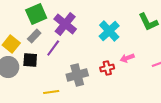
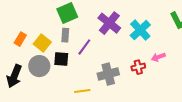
purple cross: (65, 24) -> (109, 23), moved
gray rectangle: (34, 36) -> (65, 35), turned -40

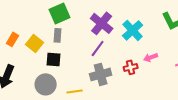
purple line: (84, 47) -> (98, 48), moved
gray circle: (39, 66) -> (46, 84), moved

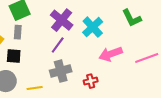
pink arrow: (151, 57) -> (111, 54), size x1.6
red cross: (131, 67) -> (91, 81), moved

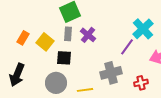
purple cross: (62, 20) -> (88, 35), moved, size x0.7
purple line: (58, 45) -> (127, 47), moved

